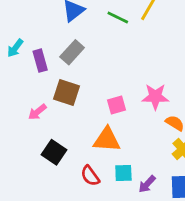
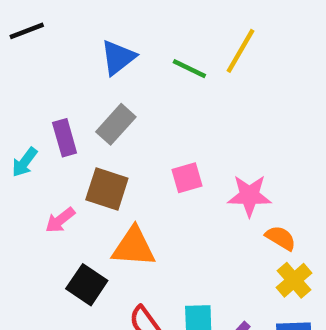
cyan arrow: (15, 48) -> (24, 162), moved
pink square: (116, 105) -> (187, 178), moved
orange triangle: (107, 140) -> (134, 247), moved

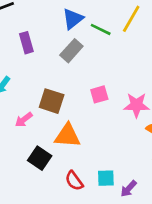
blue triangle: (118, 58) -> (73, 19), moved
gray rectangle: (116, 124) -> (71, 51), moved
purple rectangle: (65, 138) -> (26, 43), moved

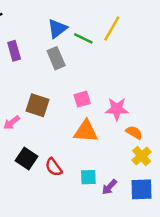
gray rectangle: (71, 51) -> (56, 58), turned -65
orange triangle: (67, 136) -> (86, 131), moved
red semicircle: (74, 181) -> (54, 167), moved

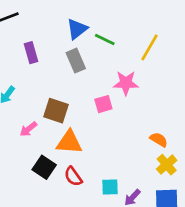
yellow line: (112, 29) -> (150, 47), moved
pink star: (117, 109) -> (126, 83), moved
orange triangle: (86, 131) -> (69, 142), moved

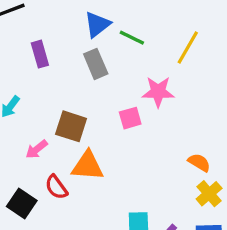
black square: (44, 167) -> (22, 204), moved
red semicircle: (73, 176) -> (56, 187), moved

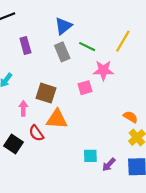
green line: (132, 38) -> (87, 47), moved
pink arrow: (37, 149) -> (23, 108), turned 128

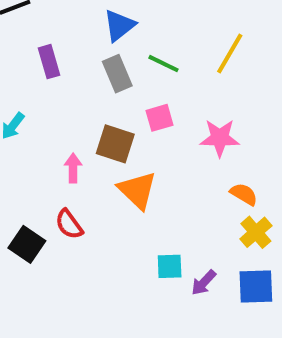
pink star: (103, 70) -> (220, 138), moved
pink square: (85, 88) -> (159, 118), moved
brown square: (46, 93) -> (115, 144), moved
pink arrow: (23, 108) -> (73, 168), moved
orange triangle: (57, 119) -> (137, 190), moved, turned 40

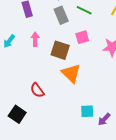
pink arrow: (73, 168) -> (35, 39), moved
black square: (27, 244) -> (17, 114), moved

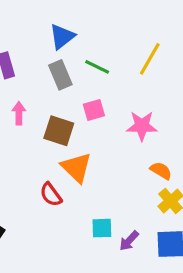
red semicircle: (37, 90) -> (51, 195), moved

